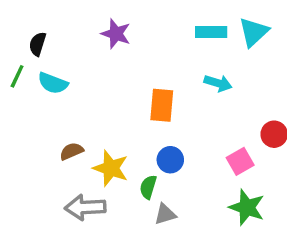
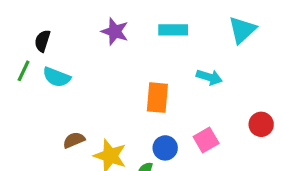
cyan rectangle: (211, 32) -> (173, 30), moved
pink square: (240, 161) -> (206, 140), moved

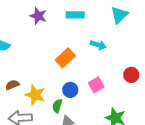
orange rectangle: (157, 98) -> (65, 58), turned 42

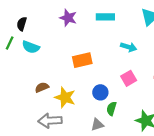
orange rectangle: (65, 58) -> (82, 60), moved, turned 30
pink square: (96, 85) -> (129, 78), moved
green semicircle: (57, 106) -> (111, 109), moved

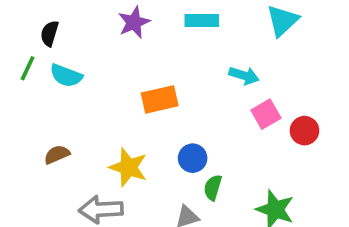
purple star: (68, 18) -> (134, 22), turned 30
pink square: (129, 78) -> (266, 114), moved
brown semicircle: (42, 87) -> (57, 154), moved

